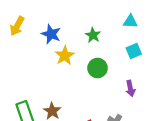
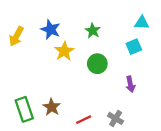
cyan triangle: (130, 22) -> (142, 23), moved
yellow arrow: (17, 26) -> (16, 36), moved

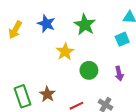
green star: (93, 31) -> (85, 25), size x1.5
yellow star: (64, 51) -> (65, 52), moved
green circle: (97, 64) -> (89, 70), moved

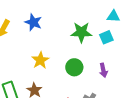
green star: (85, 25) -> (81, 32), moved, turned -30
yellow star: (65, 52) -> (40, 60), moved

